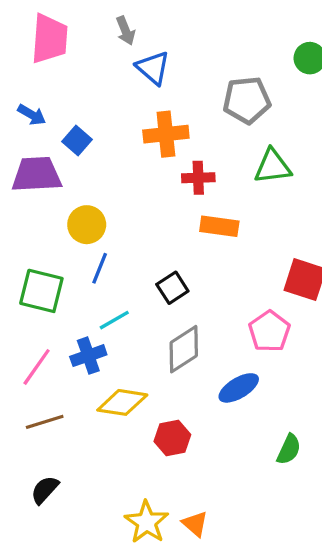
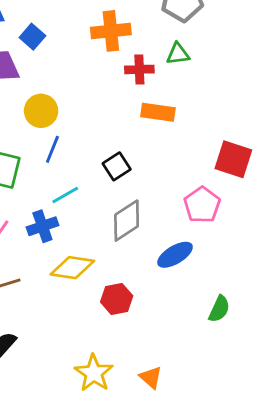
green triangle: (273, 166) -> (178, 54), moved, size x0.7
orange triangle: (195, 524) -> (151, 377), moved

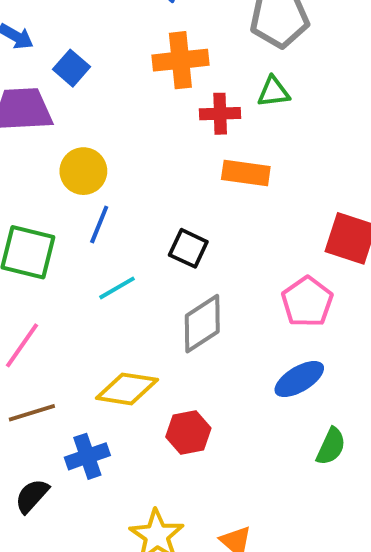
black square: (117, 166) -> (188, 248), turned -32
blue cross: (42, 226) -> (87, 456), moved
blue ellipse: (175, 255) -> (299, 379), moved

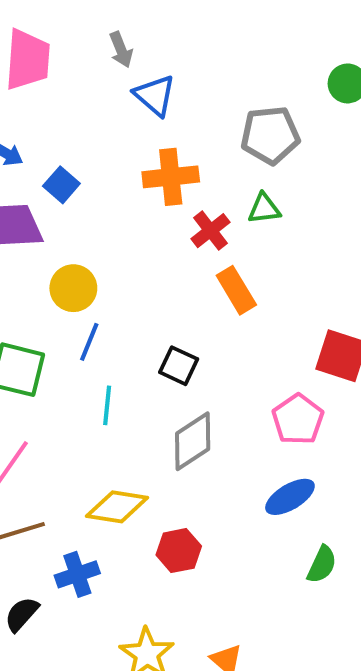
red cross: (220, 114) -> (210, 231), turned -36
orange rectangle: (246, 173) -> (236, 290), turned 51
cyan line: (117, 288) -> (107, 405), turned -54

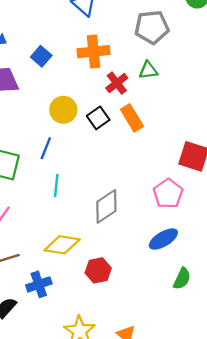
blue square: (61, 185) -> (41, 56), moved
yellow circle: (73, 288) -> (63, 110), moved
black square: (179, 366) -> (98, 118), moved, turned 30

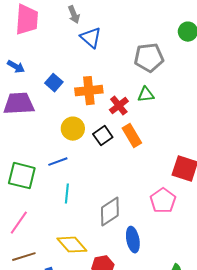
orange cross: (94, 52) -> (89, 91), moved
blue line: (46, 148) -> (58, 162), turned 48
blue ellipse: (163, 239) -> (133, 240), moved, turned -70
yellow diamond: (62, 245) -> (72, 245), turned 40

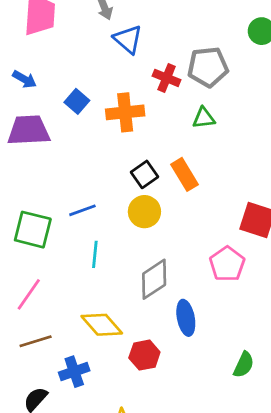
red cross: (119, 106) -> (167, 78), moved, turned -30
yellow circle: (73, 129) -> (144, 212), moved

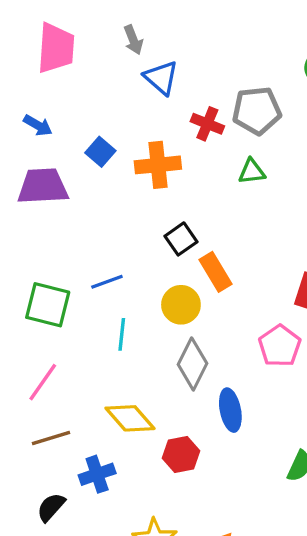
orange rectangle: (184, 174) -> (216, 272), moved
yellow circle: (144, 212) -> (181, 305), moved
gray diamond: (154, 279) -> (193, 364), turned -30

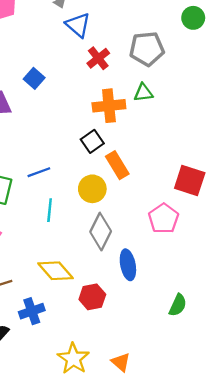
red cross: (207, 124) -> (98, 58), moved, turned 30
orange cross: (158, 165) -> (109, 106), moved

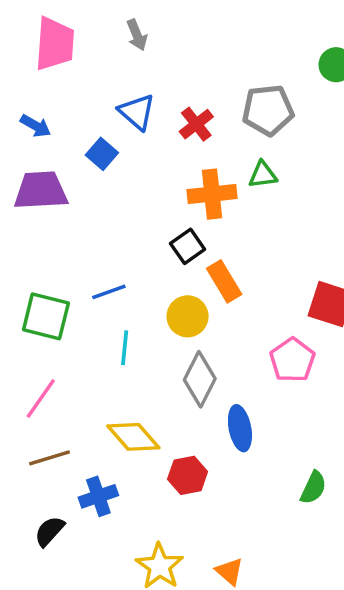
blue triangle: (78, 25) -> (137, 112), moved

